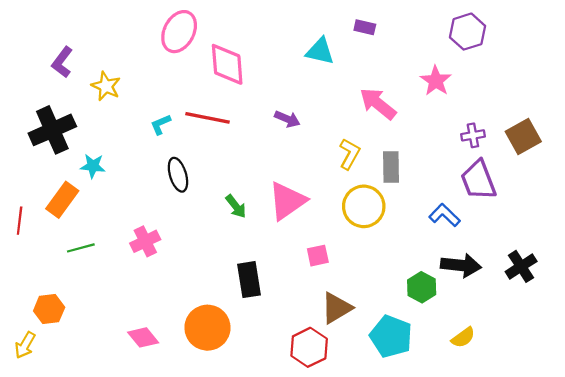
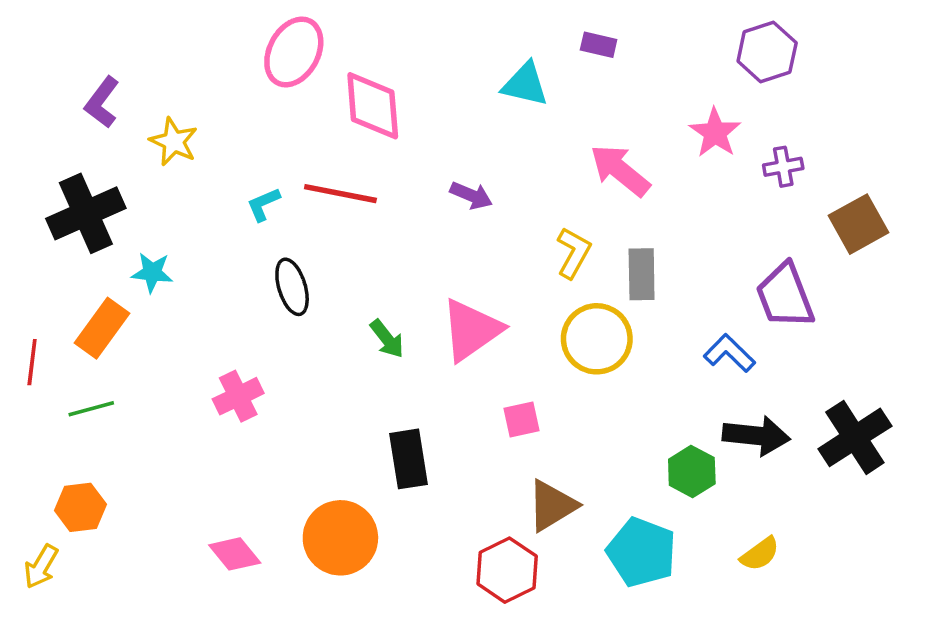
purple cross: (473, 135) -> (783, 167), moved
green line: (81, 248) -> (91, 409), moved
black cross: (521, 266) -> (855, 437), size x1.4

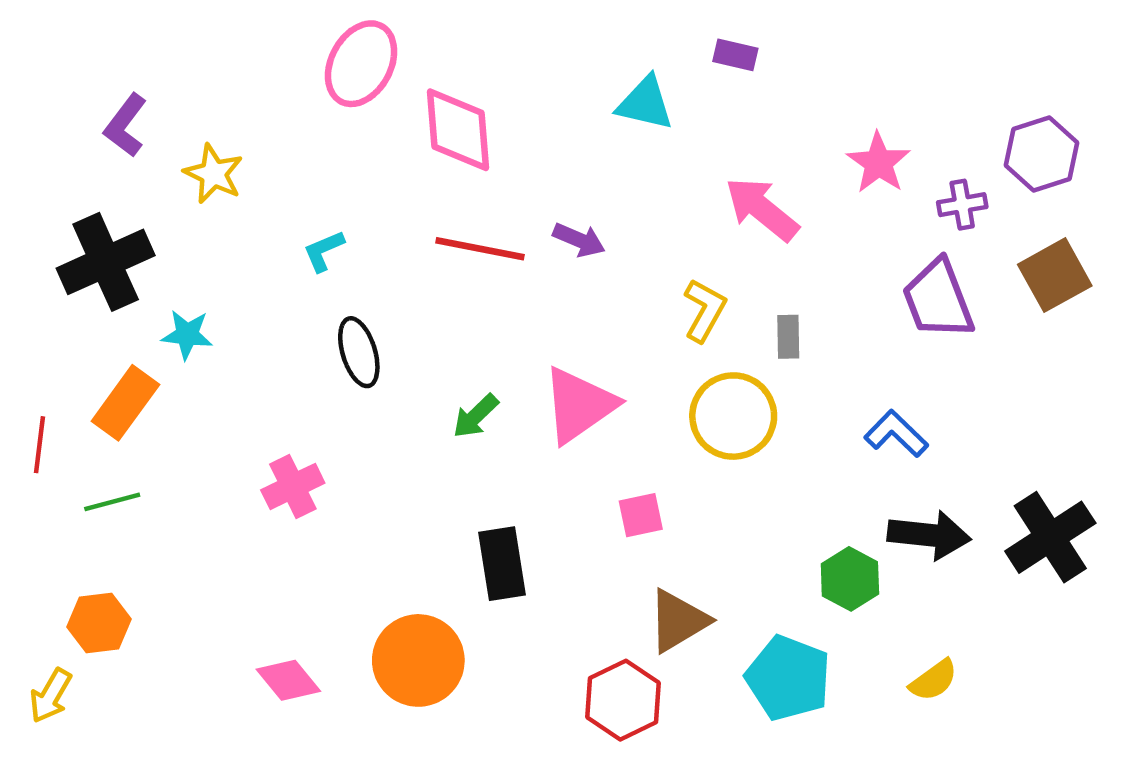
purple hexagon: (767, 52) -> (1041, 154), moved
red line: (340, 194) -> (480, 249), moved
gray rectangle: (642, 274) -> (788, 337), size x0.7
purple trapezoid: (785, 296) -> (938, 299), moved
green arrow: (387, 339) -> (476, 416), turned 84

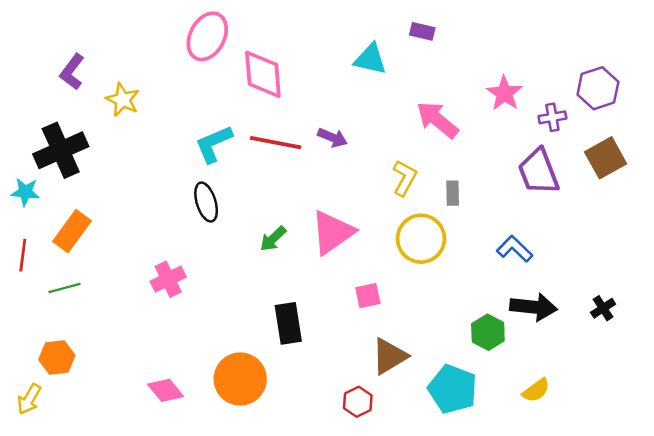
cyan L-shape: (324, 251) -> (214, 144), moved, size x1.6
cyan star: (187, 335) -> (25, 192), moved
black cross: (1050, 537) -> (603, 308), size x0.5
red hexagon: (623, 700) -> (358, 402), size x0.7

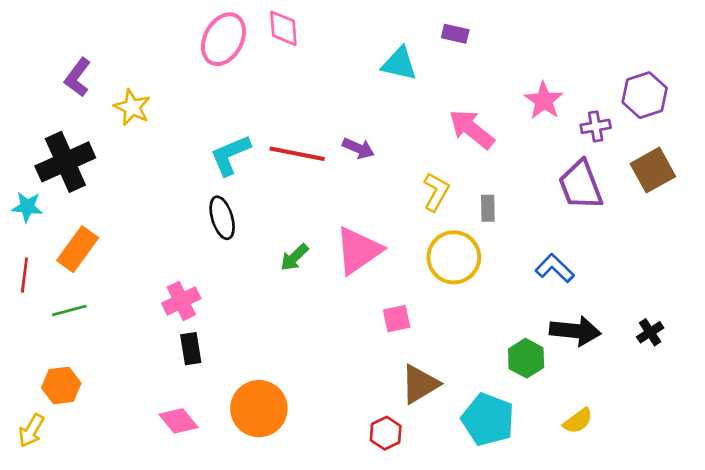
pink diamond: (263, 74) -> (283, 28), moved, size x0.7
black rectangle: (288, 323) -> (191, 349), moved, size x0.7

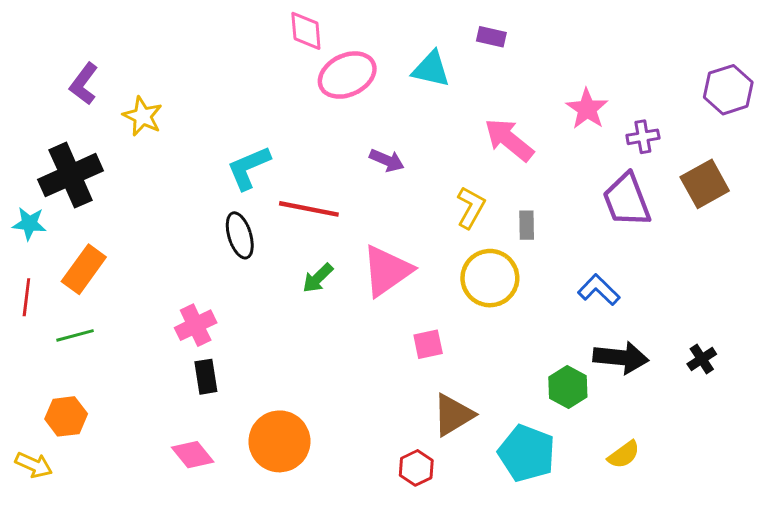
pink ellipse: (223, 39) -> (347, 75), moved, turned 36
purple hexagon: (645, 95) -> (728, 90), moved
red line: (297, 154) -> (309, 209), moved
yellow arrow: (31, 430) -> (34, 465), turned -96

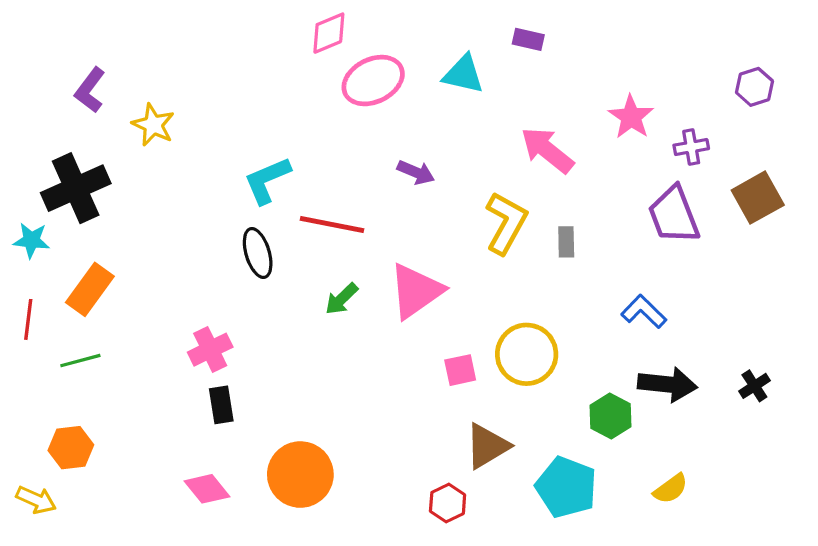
pink diamond: (306, 31) -> (329, 33), turned 72
purple hexagon: (728, 90) -> (754, 87), moved, size x0.7
yellow L-shape: (471, 207) -> (506, 223), size x1.4
yellow circle: (490, 278) -> (527, 354), moved

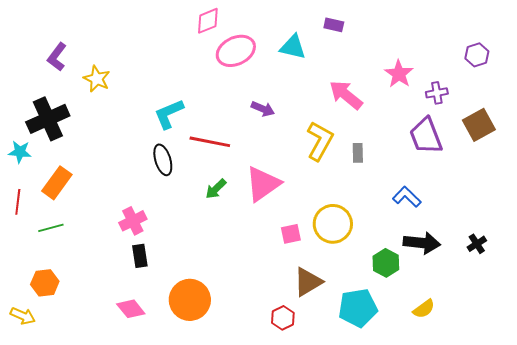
cyan pentagon: (566, 487) -> (358, 308), turned -30

